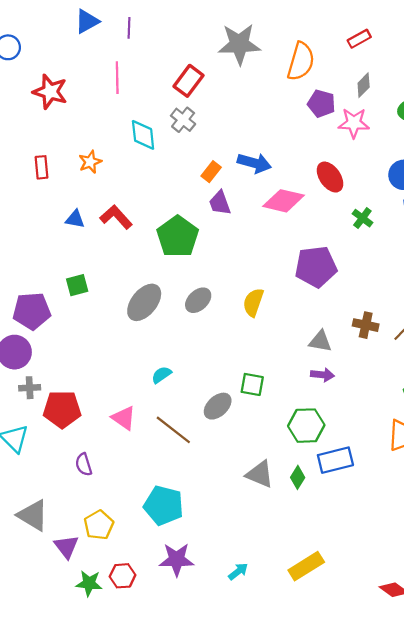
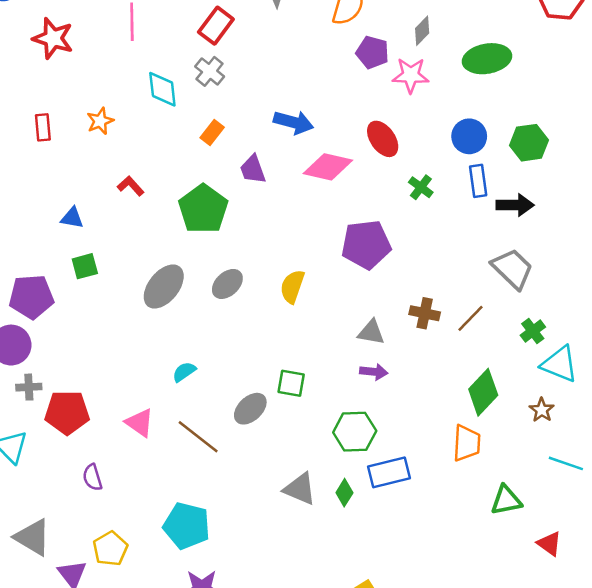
orange rectangle: (211, 172) -> (212, 133), moved
red L-shape: (116, 217) -> (131, 186), size x0.7
blue triangle: (75, 219) -> (72, 218), moved

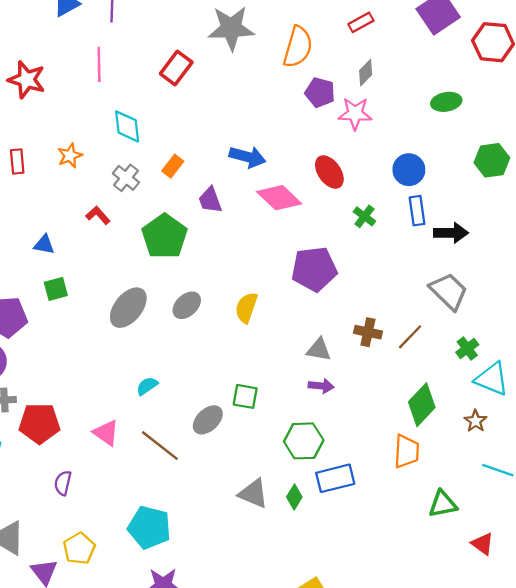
green ellipse: (487, 59) -> (446, 102), moved, size x0.7
gray cross: (210, 71) -> (126, 178), moved
green hexagon: (529, 143) -> (492, 160), moved
pink diamond: (328, 167) -> (279, 198), turned 30
purple semicircle: (92, 477) -> (63, 483), turned 30

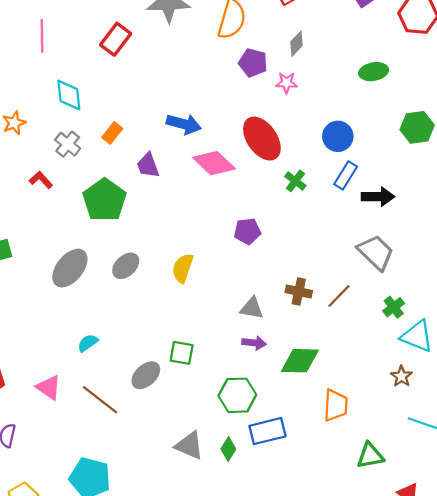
pink star: (355, 114) -> (286, 83), size x0.7
red ellipse: (329, 172) -> (262, 139), size x1.4
blue rectangle: (417, 211) -> (346, 175), turned 40
purple pentagon: (314, 269) -> (247, 231), size x0.6
green diamond: (422, 405) -> (300, 361), moved, turned 48

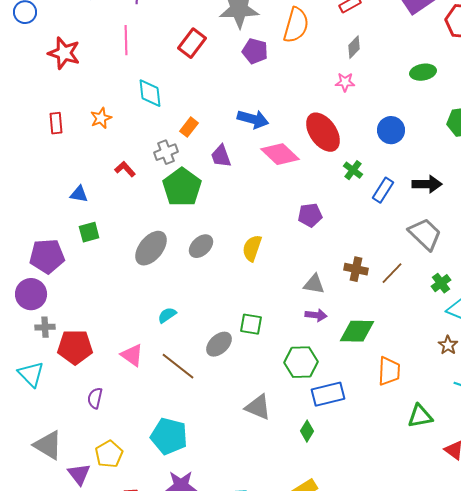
purple pentagon: (253, 63) -> (255, 51), moved
gray cross: (68, 144) -> (166, 152), moved, turned 30
blue rectangle: (346, 175) -> (383, 190), moved
green diamond: (228, 449) -> (307, 431), moved

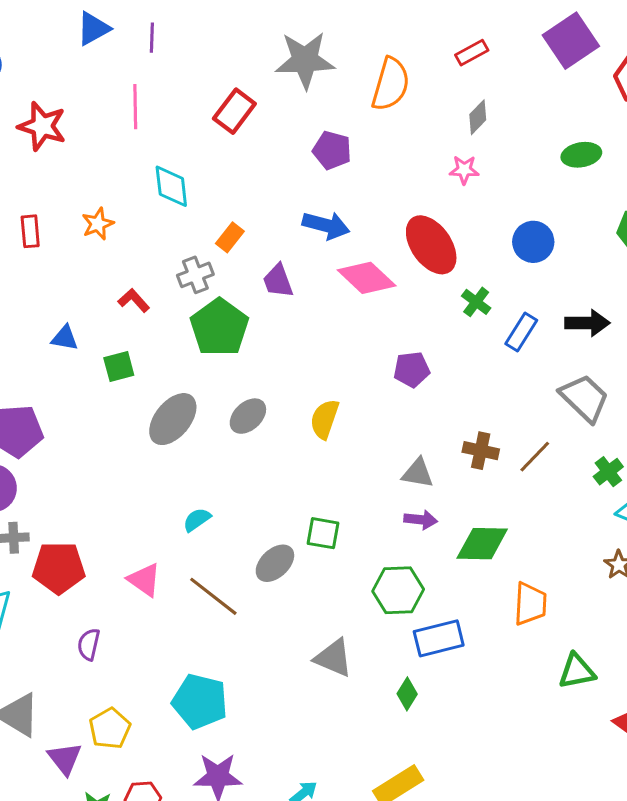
purple pentagon: (255, 51) -> (332, 150), moved
green square: (89, 232) -> (119, 366), moved

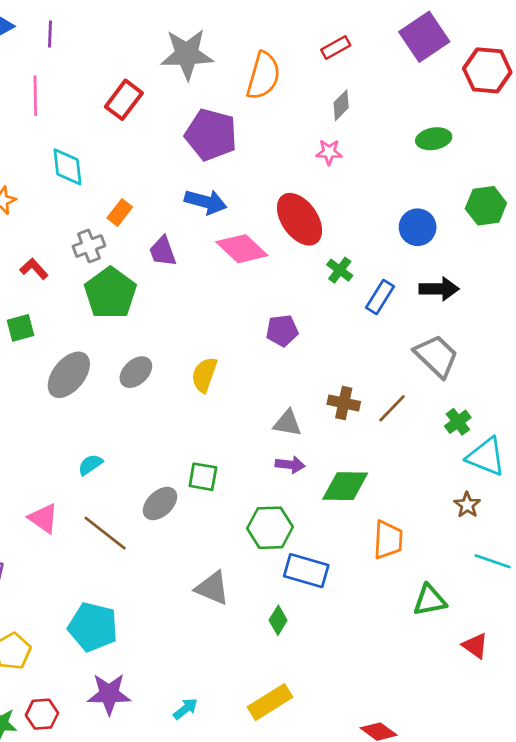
purple pentagon: (332, 150) -> (211, 135), size x1.5
blue circle: (533, 242) -> (418, 227), moved
blue rectangle: (439, 638) -> (306, 571), turned 30

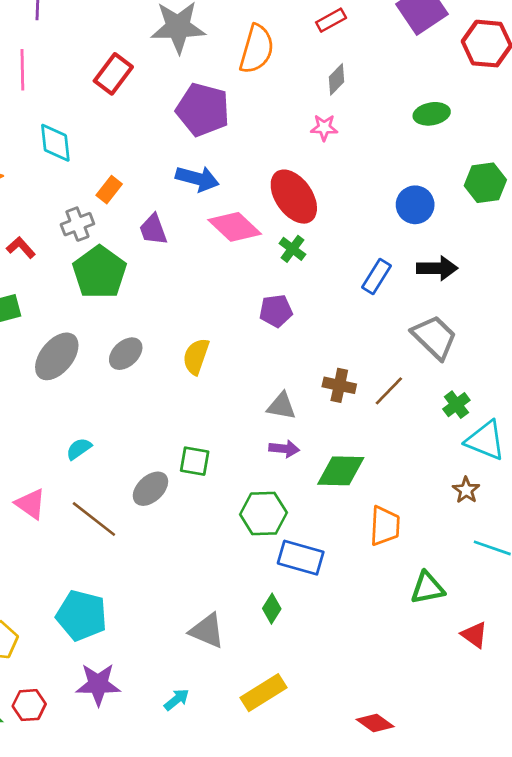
green cross: (340, 270) -> (292, 249), moved
gray triangle: (212, 588) -> (207, 631), moved

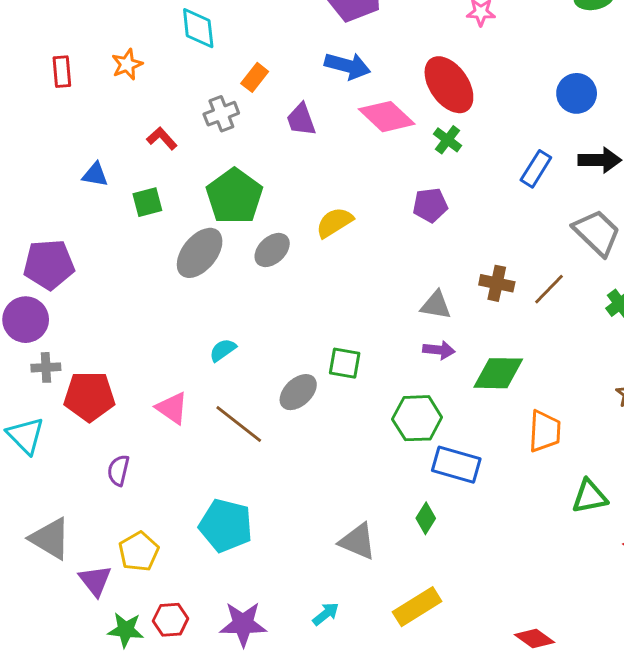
green pentagon: (99, 272) -> (234, 196), moved
yellow semicircle: (196, 356) -> (334, 222), moved, turned 39
purple star: (98, 684) -> (243, 624), moved

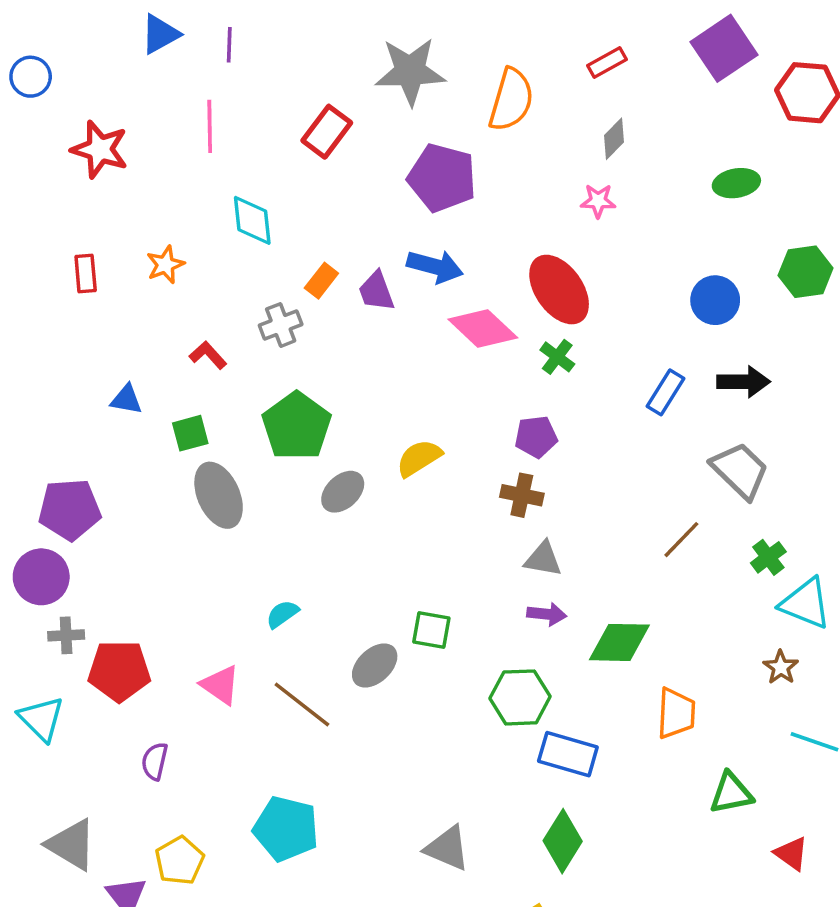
purple trapezoid: (301, 120) -> (376, 291), moved
gray ellipse: (200, 253) -> (219, 495), moved, turned -63
brown cross: (497, 283) -> (522, 495), moved
green diamond: (426, 518) -> (563, 841), moved, size x1.6

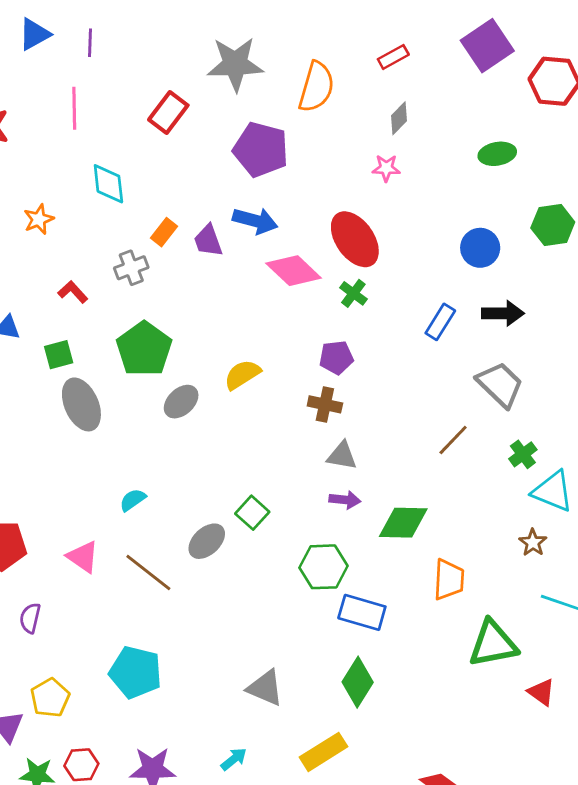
green square: (431, 630) -> (252, 513), turned 32
green triangle: (731, 793) -> (493, 644), size x1.4

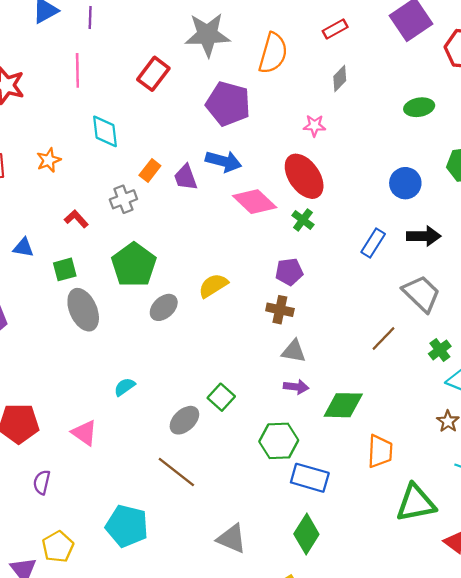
pink star: (386, 168) -> (314, 126), moved
brown line: (148, 572) -> (176, 472), moved

